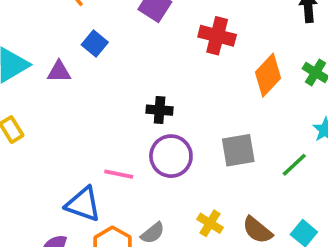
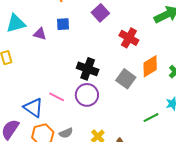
blue square: (95, 44) -> (63, 24), turned 32
black cross: (160, 110) -> (88, 69), size x1.5
gray square: (238, 150) -> (126, 79), moved, turned 30

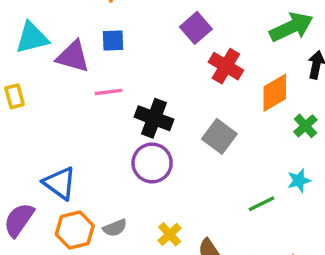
purple square: (100, 13) -> (196, 28), moved
purple triangle: (40, 34) -> (73, 57), size x1.5
orange diamond: (150, 66) -> (275, 93), moved
pink line: (57, 97) -> (109, 92), moved, turned -35

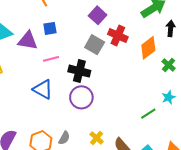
gray square: (219, 136) -> (95, 45), moved
blue triangle: (60, 183) -> (43, 89), moved
gray semicircle: (115, 228) -> (64, 138), turned -32

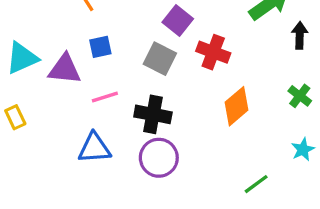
gray square: (95, 45) -> (160, 59), moved
orange diamond: (148, 48) -> (236, 106), moved
blue triangle: (43, 89) -> (94, 148), turned -30
green line: (148, 114) -> (256, 184), moved

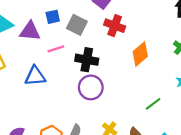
red cross: (213, 52) -> (115, 26), moved
gray square: (160, 59) -> (77, 25), moved
blue triangle: (94, 148) -> (35, 76), moved

